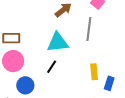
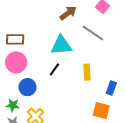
gray line: (89, 29) -> (93, 33), turned -65
yellow rectangle: (94, 72) -> (87, 72), moved

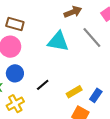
black line: (54, 69) -> (43, 85), moved
yellow rectangle: (87, 72) -> (74, 92), moved, turned 49

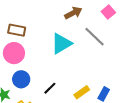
cyan triangle: (58, 41) -> (61, 44), turned -35

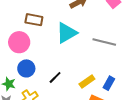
brown rectangle: (17, 30) -> (34, 20), moved
gray line: (95, 37) -> (104, 42), moved, turned -30

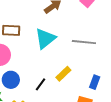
yellow rectangle: (87, 82) -> (63, 74), moved

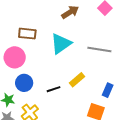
black line: (41, 84) -> (54, 89), turned 32

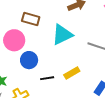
blue circle: (24, 83) -> (29, 60), moved

